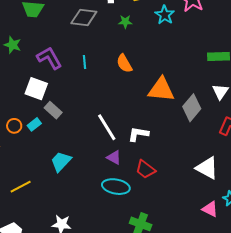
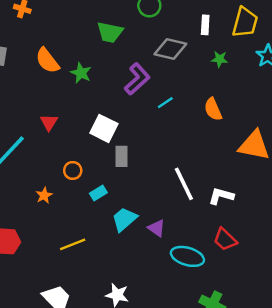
purple L-shape: (49, 58) -> (137, 79), moved, turned 72
cyan line: (84, 62) -> (165, 103), turned 56
gray rectangle: (53, 110) -> (122, 156), turned 42
cyan rectangle: (34, 124) -> (98, 193), moved
purple triangle: (114, 157) -> (156, 228), moved

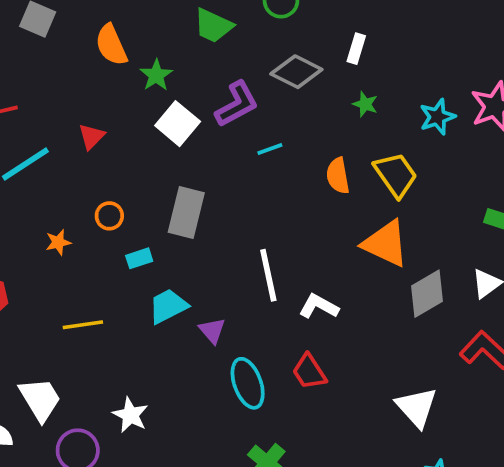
yellow trapezoid: (245, 22) -> (396, 175), moved, turned -64
white square: (104, 128) -> (178, 124), moved
gray rectangle: (122, 156) -> (186, 213), size x1.5
cyan ellipse: (187, 256) -> (248, 383), turned 40

